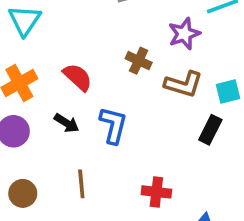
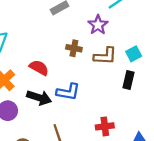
black arrow: (67, 123) -> (39, 98), size x1.5
blue L-shape: (113, 125) -> (68, 92), turned 100

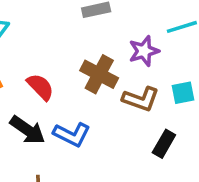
brown cross: (74, 48) -> (99, 74), size x1.5
cyan square: (134, 54) -> (183, 93), moved

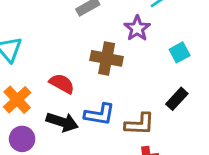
brown L-shape: (141, 99) -> (140, 124), moved
black rectangle: (164, 144) -> (177, 99), turned 30

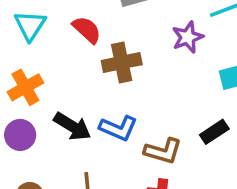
brown cross: (107, 58) -> (122, 63), moved, turned -36
red semicircle: (62, 84) -> (87, 30), moved

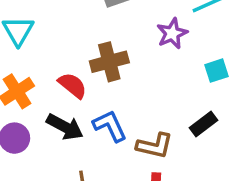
red semicircle: (87, 30) -> (73, 85), moved
blue L-shape: (118, 128) -> (110, 126), turned -135

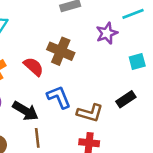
brown cross: (109, 62) -> (61, 51), turned 35
black arrow: (65, 127) -> (25, 111), moved

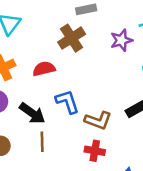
brown cross: (61, 51) -> (72, 38), moved, turned 30
red semicircle: (34, 67) -> (44, 69), turned -60

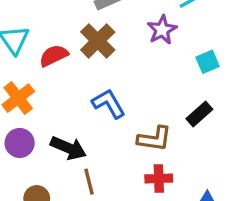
red semicircle: (44, 69) -> (54, 56), moved
blue L-shape: (67, 102) -> (109, 104), moved

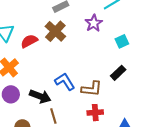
blue L-shape: (109, 104) -> (65, 82), moved

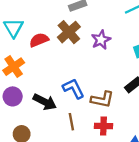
purple star: (94, 23) -> (101, 40), moved
brown line: (53, 116) -> (71, 122), moved

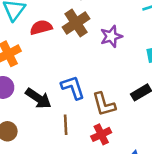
brown L-shape: (102, 99) -> (104, 104), turned 55
red cross: (103, 126) -> (101, 134), turned -35

